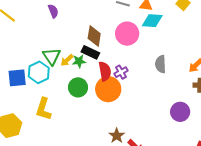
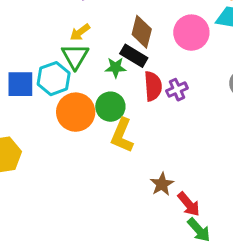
yellow arrow: (67, 60) -> (80, 32), moved
orange circle: (108, 89) -> (76, 112), moved
yellow L-shape: (44, 109) -> (122, 135), moved

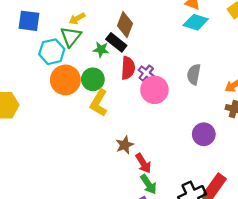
pink circle: (191, 33) -> (154, 90), moved
blue square: (20, 84) -> (29, 21), moved
purple cross: (177, 90) -> (146, 73), turned -35

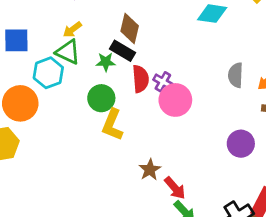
green triangle: (71, 37) -> (68, 52), turned -35
gray semicircle: (194, 74) -> (236, 75), moved
orange circle: (65, 80) -> (20, 103), moved

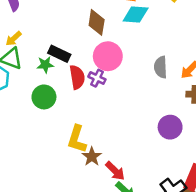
brown diamond: (130, 28) -> (97, 22), moved
pink circle: (175, 100) -> (108, 56), moved
yellow L-shape: (112, 125) -> (77, 139), moved

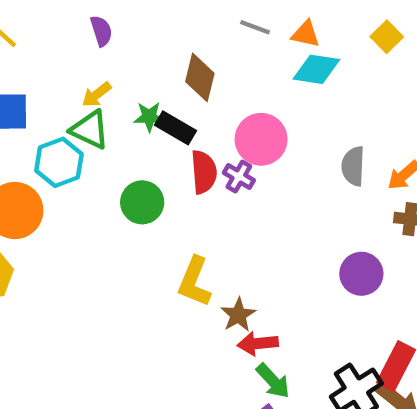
brown diamond: (97, 22) -> (200, 77), moved
green star: (45, 65) -> (149, 117), moved
brown star: (92, 157) -> (238, 315), moved
red arrow: (115, 171) -> (258, 343), turned 125

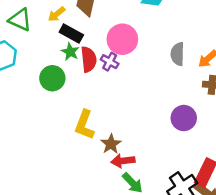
yellow arrow: (97, 95) -> (57, 14), moved
green star: (149, 117) -> (70, 52), moved, turned 30
green triangle: (90, 130) -> (20, 20), moved

